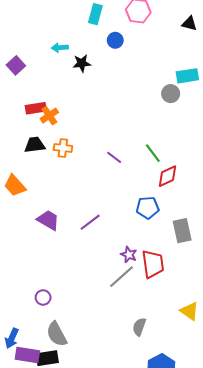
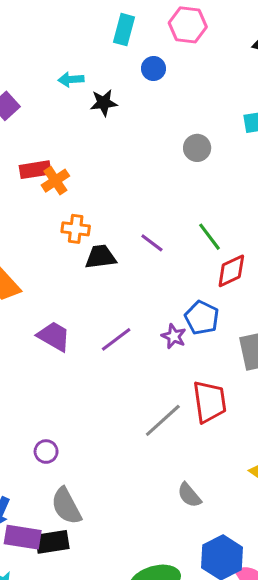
gray circle: (171, 94) -> (197, 148), moved
black trapezoid: (35, 145) -> (101, 257), moved
blue pentagon: (148, 208) -> (202, 318), turned 30
purple star: (129, 255) -> (174, 336), moved
gray semicircle: (139, 327) -> (189, 495), turned -60

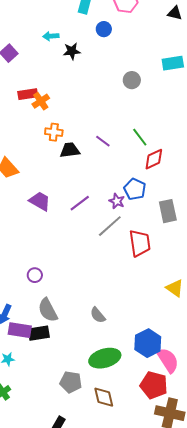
gray line: (163, 420) -> (110, 226), moved
gray semicircle: (189, 495) -> (98, 315), moved

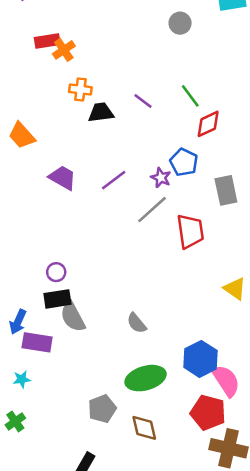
black rectangle: (39, 333) -> (57, 299), moved
gray pentagon: (71, 382) -> (102, 409), turned -30

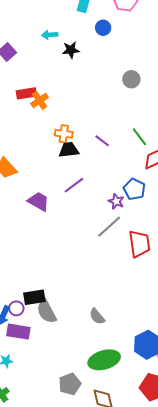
orange cross: (80, 90) -> (64, 134), moved
purple line: (114, 180) -> (74, 185), moved
purple circle: (56, 272) -> (16, 308), moved

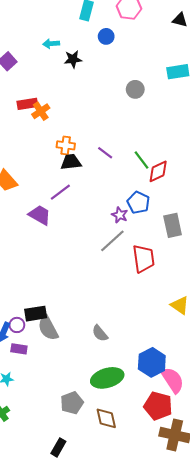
green line: (139, 137) -> (141, 160), moved
purple line: (74, 185) -> (60, 192), moved
purple rectangle: (18, 332) -> (19, 349), size x0.7

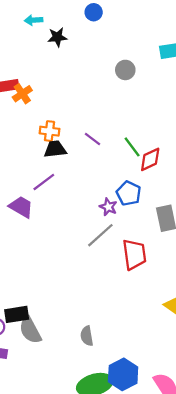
gray semicircle: (100, 333) -> (87, 336), turned 30
blue hexagon: (152, 362) -> (123, 374), moved

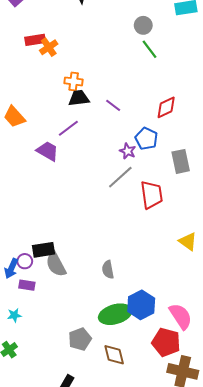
purple line: (92, 139) -> (113, 105), moved
green line: (132, 147) -> (149, 49), moved

